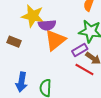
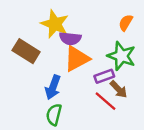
brown rectangle: (14, 42) -> (26, 51), size x1.5
blue arrow: (21, 82) -> (53, 87), moved

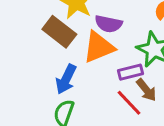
purple semicircle: (70, 38) -> (109, 24), moved
brown rectangle: (26, 51) -> (59, 32), moved

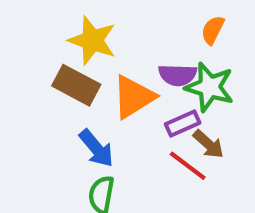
purple semicircle: (109, 24) -> (178, 75), moved
blue arrow: (66, 79) -> (96, 148), turned -56

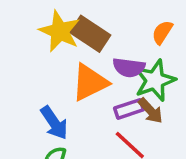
brown rectangle: (76, 85) -> (90, 34), moved
green star: (210, 87) -> (155, 80), turned 30
brown arrow: (208, 144) -> (151, 111), moved

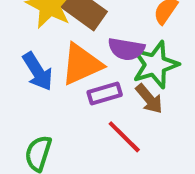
purple rectangle: (129, 109) -> (105, 94), moved
blue arrow: (54, 123) -> (38, 71), moved

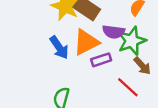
brown arrow: (149, 99) -> (142, 66), moved
red line: (124, 137) -> (128, 87), moved

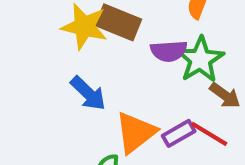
orange triangle: (86, 42) -> (136, 132), moved
purple rectangle: (101, 60) -> (179, 133), moved

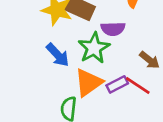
green star: (200, 60) -> (94, 48), moved

